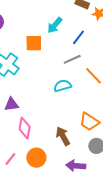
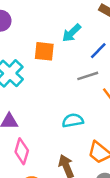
cyan semicircle: (62, 86) -> (73, 121), moved

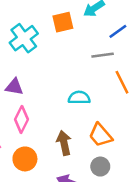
orange square: (44, 51) -> (63, 22), turned -30

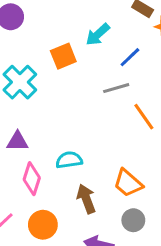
cyan semicircle: (79, 98) -> (69, 160), moved

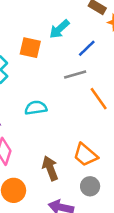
orange square: (63, 56) -> (30, 48), turned 35
cyan semicircle: (69, 160) -> (36, 108), moved

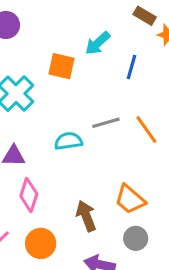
blue line: (87, 48) -> (132, 67), turned -30
gray line: (75, 74) -> (106, 123), moved

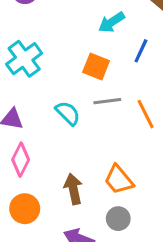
orange square: (61, 66) -> (96, 66), moved
cyan semicircle: (68, 141) -> (68, 113), turned 44

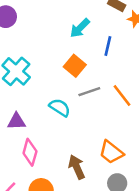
orange square: (96, 66) -> (75, 66), turned 30

